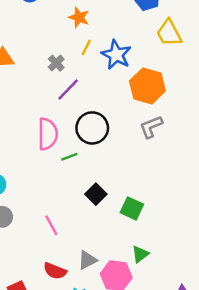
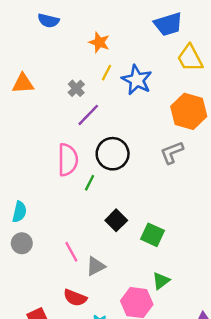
orange hexagon: (147, 86) -> (189, 111), moved
green line: (69, 157) -> (90, 183), turned -42
gray triangle: (87, 260) -> (96, 266), moved

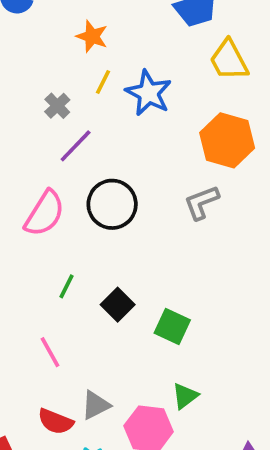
pink semicircle: (68, 160) -> (45, 213), turned 32
green line: (90, 183) -> (66, 286), moved
gray triangle: (96, 266) -> (96, 405), moved

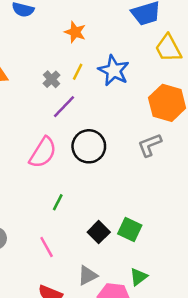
yellow line: (103, 82) -> (78, 72), moved
black square: (118, 305) -> (99, 232), moved
gray triangle: (96, 405) -> (88, 276), moved

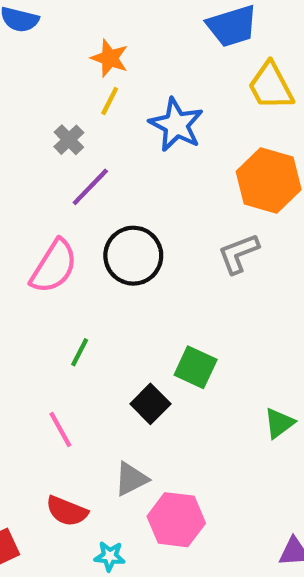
yellow line: (78, 72) -> (110, 101), moved
green square: (130, 230) -> (196, 367), moved
green triangle: (138, 277) -> (279, 423), moved

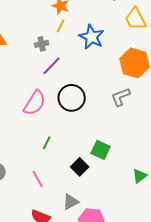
gray cross: (69, 140) -> (42, 44), turned 32

